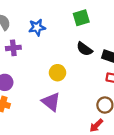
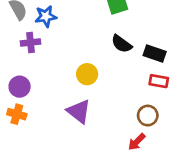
blue star: (37, 27) -> (46, 16), moved

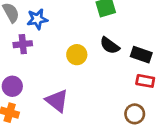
yellow circle: (87, 74) -> (77, 55), moved
purple triangle: (79, 111) -> (57, 101), moved

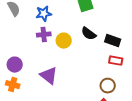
blue star: (37, 19) -> (44, 14), moved
purple cross: (23, 44) -> (44, 35), moved

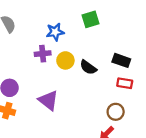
blue star: (44, 14) -> (55, 32), moved
black semicircle: (89, 34) -> (88, 67), moved

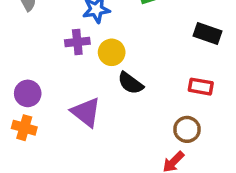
black rectangle: (121, 60) -> (208, 33), moved
black semicircle: (88, 67) -> (130, 83), moved

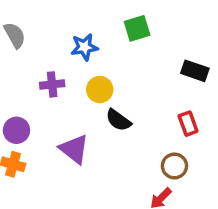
purple cross: (77, 42) -> (52, 84), moved
red rectangle: (201, 87) -> (188, 124), turned 60

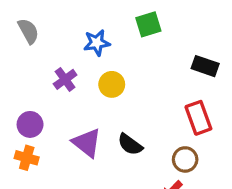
purple cross: (52, 84) -> (65, 79), turned -30
black semicircle: (118, 120) -> (130, 144), moved
red rectangle: (188, 124) -> (198, 118), size x1.4

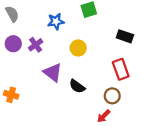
yellow circle: (112, 84) -> (78, 48), moved
purple circle: (30, 124) -> (13, 44), moved
purple triangle: (87, 143) -> (53, 72), moved

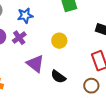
blue star: (56, 21) -> (25, 16), moved

